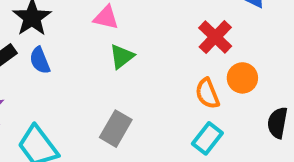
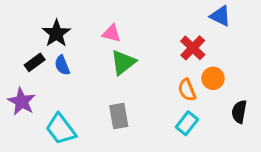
green triangle: (122, 57) -> (123, 62), size x1.4
gray rectangle: (116, 129) -> (119, 116), turned -40

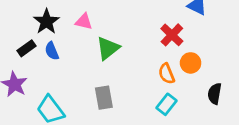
pink triangle: (111, 33) -> (84, 22), moved

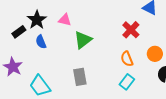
black rectangle: (26, 48) -> (19, 32), moved
orange circle: (191, 63) -> (155, 54), moved

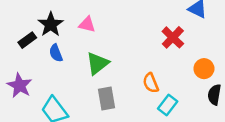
green triangle: (83, 40) -> (97, 63), moved
orange semicircle: (127, 59) -> (151, 83), moved

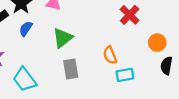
blue semicircle: (56, 53) -> (26, 29), turned 56
cyan rectangle: (168, 105) -> (125, 75), turned 42

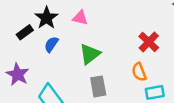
red cross: (130, 15) -> (149, 42), moved

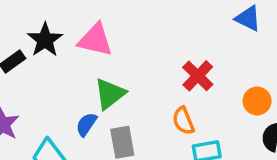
pink triangle: (80, 18) -> (95, 40), size x1.5
blue semicircle: (51, 44) -> (86, 124), moved

